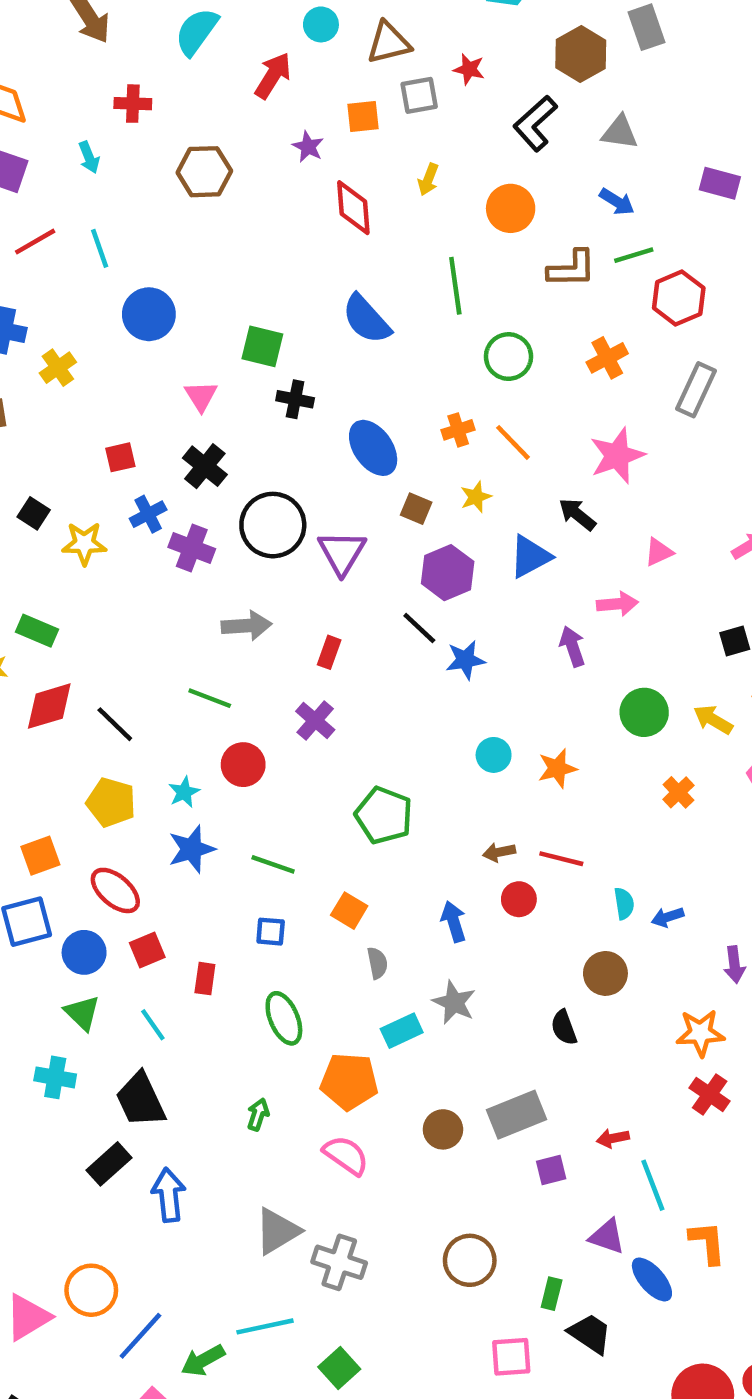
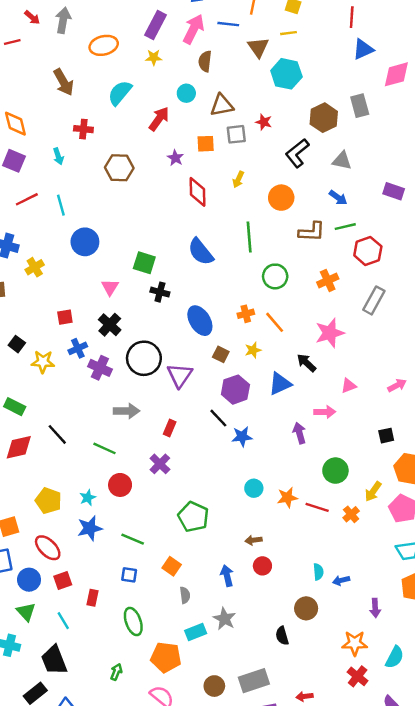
yellow arrow: (713, 720) -> (373, 491), moved, turned -90
black line: (115, 724) -> (57, 434), moved
red line: (561, 859) -> (317, 507), moved

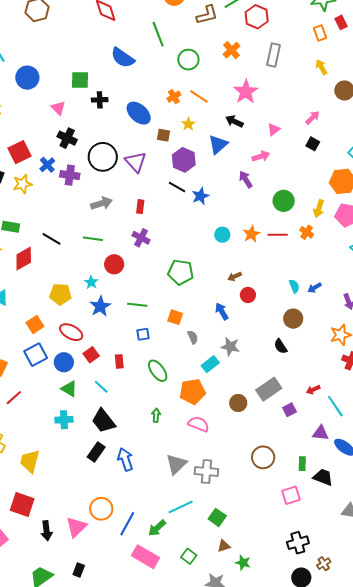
red square: (65, 317) -> (20, 152), moved, size x1.6
black square: (386, 436) -> (313, 144), moved, turned -32

